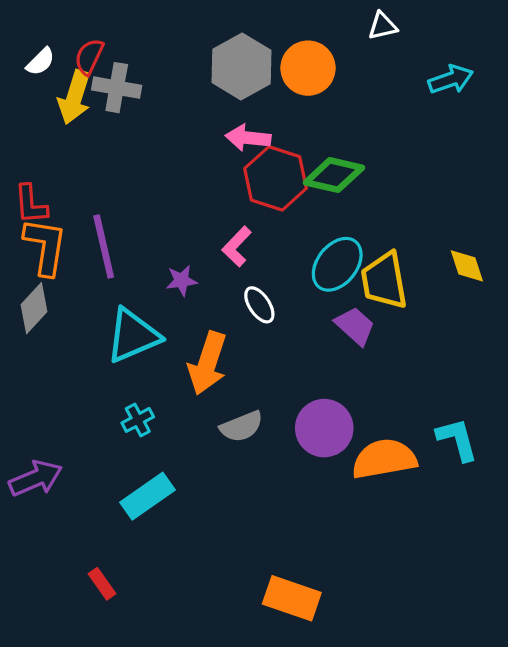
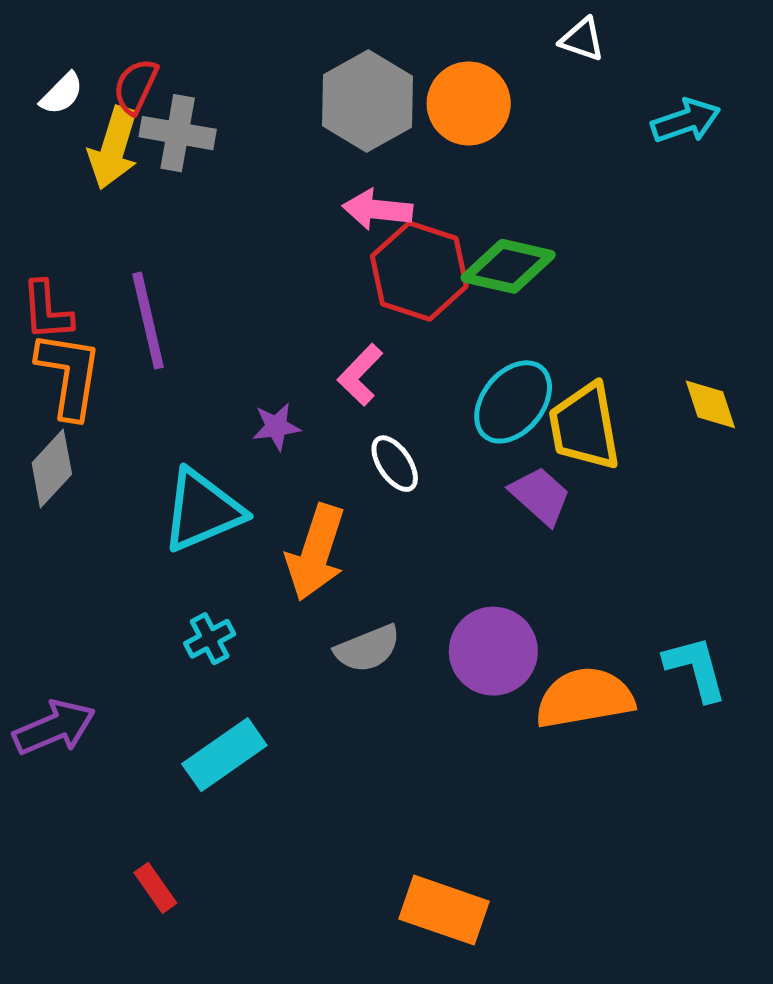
white triangle: (383, 26) -> (582, 39), turned 32
purple line: (104, 246) -> (148, 321), moved

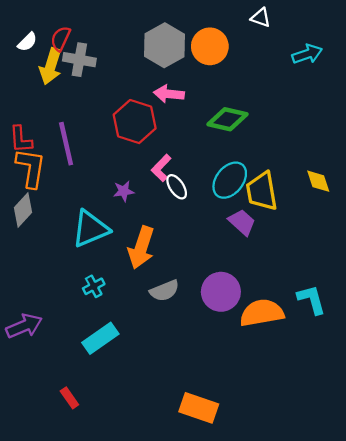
red hexagon: (419, 271) -> (135, 122), moved
white ellipse: (395, 464) -> (177, 187), moved

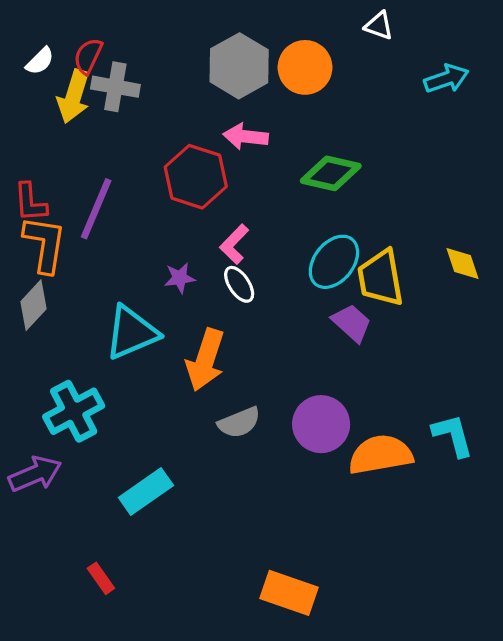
purple line: (66, 144) -> (96, 209), turned 36
white ellipse: (177, 187) -> (239, 284), moved
cyan cross: (94, 286) -> (74, 411), moved, size x1.8

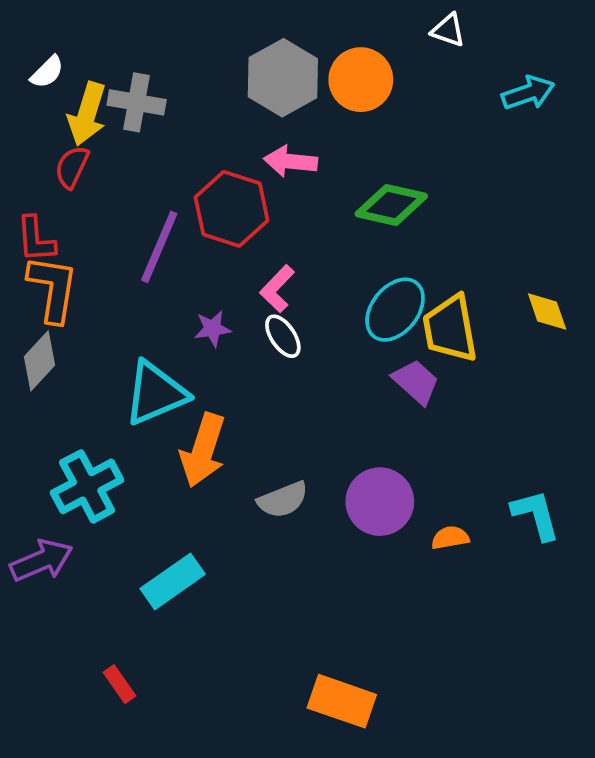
red semicircle: (88, 56) -> (72, 167), moved
purple line: (96, 209) -> (159, 247), moved
orange arrow: (205, 360) -> (203, 450), moved
orange semicircle: (381, 455) -> (450, 538), size x0.5

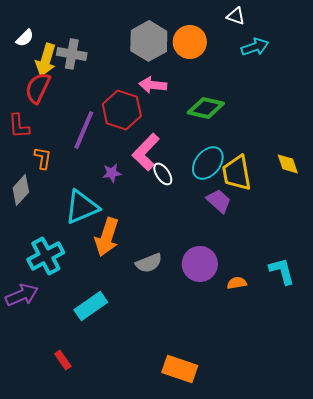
cyan arrow: (528, 93) -> (255, 47), moved
red semicircle: (72, 167) -> (38, 88), size x1.4
orange L-shape: (53, 289) -> (43, 158), moved, size x0.6
pink L-shape: (277, 289) -> (146, 152), size x1.5
white ellipse: (283, 336) -> (163, 174), moved

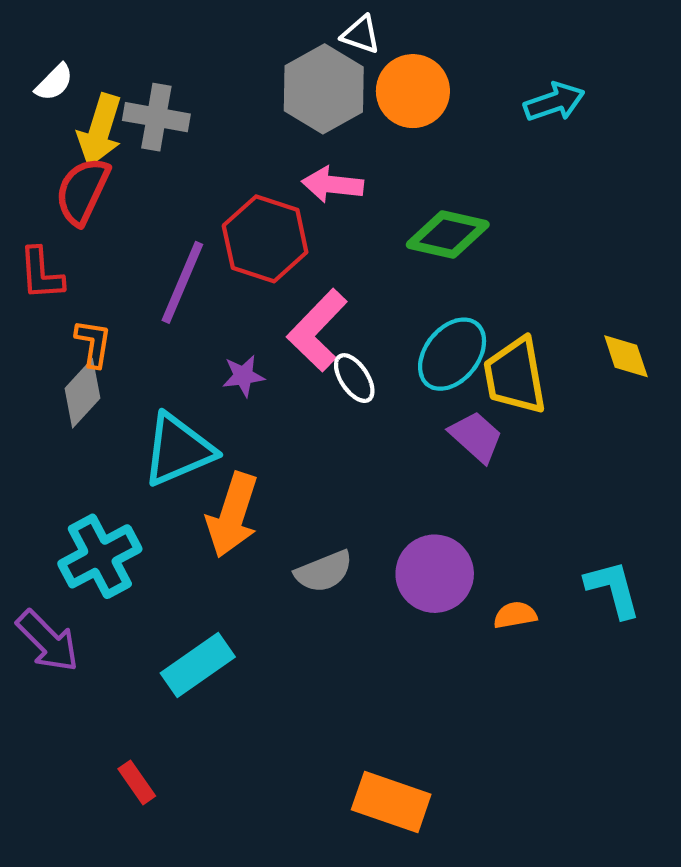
white triangle: (236, 16) -> (361, 35), moved
gray diamond: (21, 190) -> (82, 393), moved
purple arrow: (22, 295) -> (48, 641), turned 68

